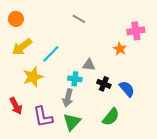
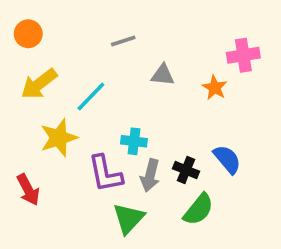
gray line: (79, 19) -> (123, 41), moved, turned -48
gray triangle: (89, 65) -> (163, 75), moved
black cross: (104, 84) -> (186, 170), moved
gray arrow: (68, 98) -> (150, 175), moved
purple L-shape: (43, 117) -> (105, 174), moved

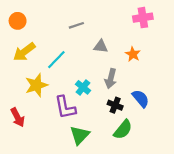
pink cross: (243, 55) -> (143, 18), moved
cyan cross: (134, 141) -> (83, 87), turned 32
gray arrow: (150, 175) -> (111, 79), moved

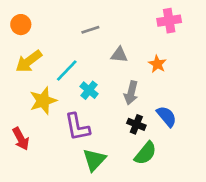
cyan cross: (83, 87) -> (89, 90), moved

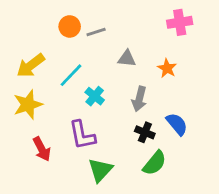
orange circle: (21, 25) -> (70, 26), moved
yellow star: (43, 101) -> (28, 104), moved
red arrow: (21, 139) -> (42, 149), moved

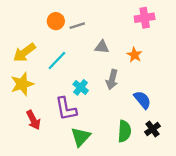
cyan cross: (95, 96) -> (81, 87), moved
black cross: (145, 132) -> (152, 129), moved, turned 32
green semicircle: (155, 163) -> (124, 131), turned -35

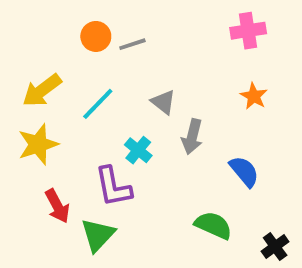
gray triangle: (102, 47) -> (163, 102), moved, turned 32
orange star: (134, 55) -> (254, 96), moved
black cross: (152, 129) -> (275, 246), moved
green semicircle: (124, 131) -> (213, 225), turned -70
green triangle: (81, 137) -> (98, 235), moved

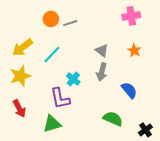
gray triangle: (163, 102) -> (102, 51), moved
red arrow: (57, 206) -> (19, 109), moved
green triangle: (98, 235) -> (52, 124), turned 30

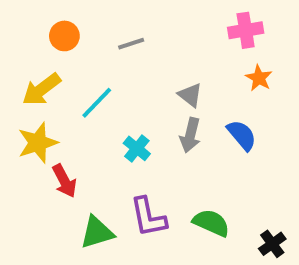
orange circle: (51, 19) -> (64, 36), moved
orange star: (134, 51) -> (259, 78), moved
blue semicircle: (129, 90) -> (242, 135), moved
purple L-shape: (60, 98) -> (148, 217), moved
red arrow: (19, 109) -> (64, 181), moved

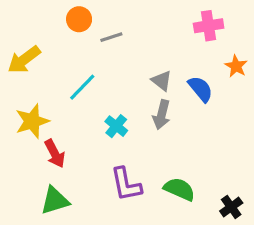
orange circle: (64, 36) -> (79, 19), moved
orange star: (259, 78) -> (236, 66), moved
yellow arrow: (42, 89) -> (24, 60), moved
blue semicircle: (242, 135) -> (200, 89), moved
green triangle: (97, 232) -> (55, 201), moved

